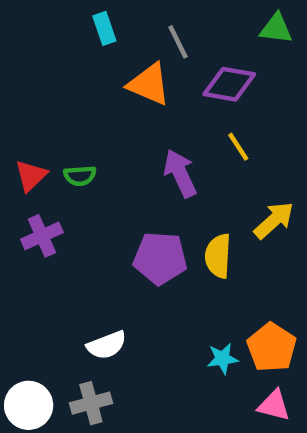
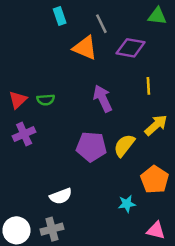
yellow line: (238, 147) -> (148, 86), moved, turned 30
yellow semicircle: (218, 256) -> (124, 145), turned 35
orange pentagon: (272, 347) -> (155, 180), moved

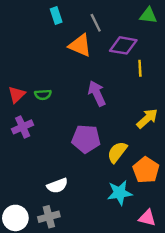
yellow line: (148, 86) -> (140, 68), moved
yellow semicircle: (124, 145) -> (117, 152), moved
cyan star: (127, 204) -> (120, 193), size x1.5

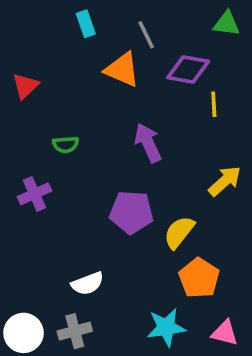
red triangle: (17, 95) -> (25, 86), moved
orange pentagon: (146, 170) -> (199, 278), moved
cyan star: (120, 193) -> (166, 327), moved

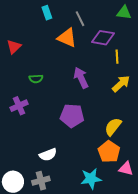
yellow arrow: (225, 181) -> (121, 84), moved
yellow semicircle: (179, 232) -> (113, 127), moved
pink triangle: (225, 333) -> (126, 169), moved

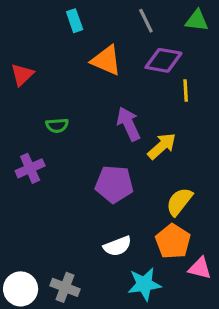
gray line: (80, 19) -> (146, 21), moved
yellow arrow: (121, 84) -> (162, 146), moved
white semicircle: (48, 155) -> (117, 246), moved
gray cross: (41, 181) -> (65, 287), turned 36

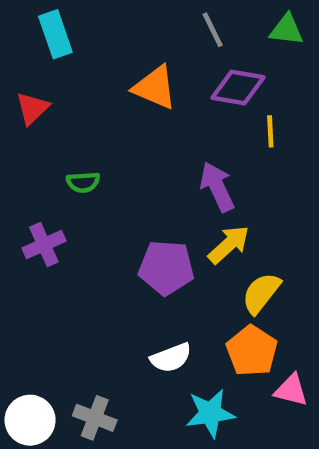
cyan rectangle: (75, 21) -> (55, 34), moved, size x1.4
purple arrow: (129, 124) -> (217, 187), moved
yellow arrow: (162, 146) -> (229, 245), moved

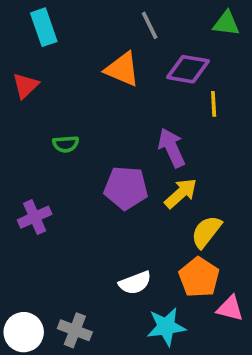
gray line: (213, 30) -> (150, 25), moved
purple cross: (44, 245) -> (35, 217), moved
purple pentagon: (166, 268) -> (126, 188), moved

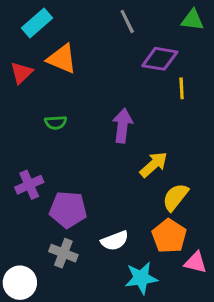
cyan rectangle: (44, 27) -> (37, 23), turned 68
orange triangle: (122, 69) -> (62, 59), moved
purple arrow: (172, 148) -> (123, 126), moved, turned 32
purple pentagon: (126, 188) -> (68, 210), moved
gray cross: (75, 330) -> (63, 253), moved

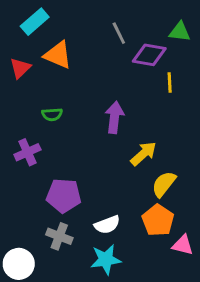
green triangle: (192, 20) -> (180, 32), moved
gray line: (127, 21) -> (119, 33), moved
purple cross: (29, 185) -> (27, 152), moved
cyan star: (141, 278) -> (106, 260), moved

